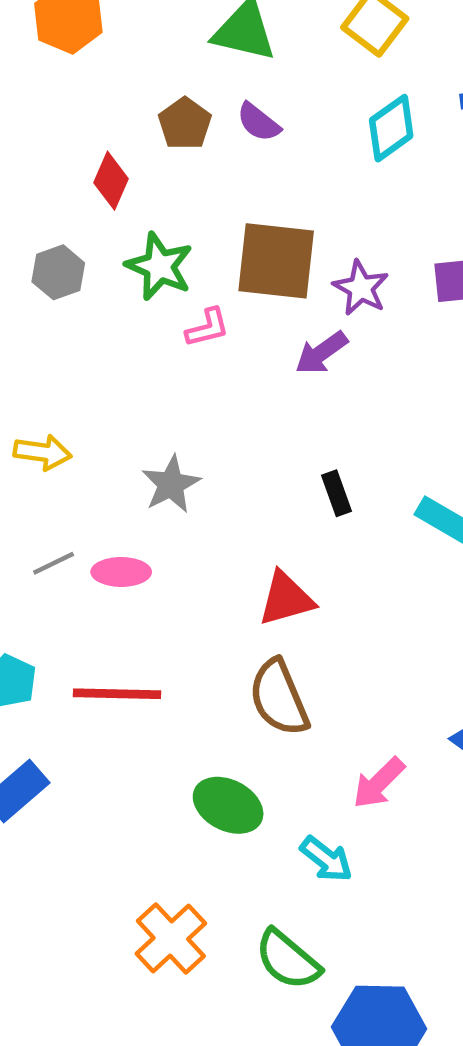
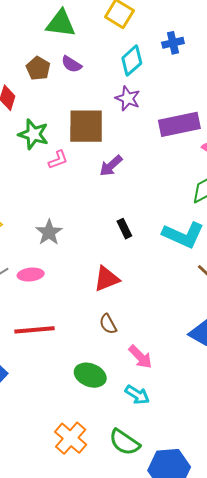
purple star: (361, 288) -> (128, 98), moved
brown semicircle: (279, 698) -> (108, 324), size x0.6
pink arrow: (379, 783) -> (140, 357), moved, turned -84

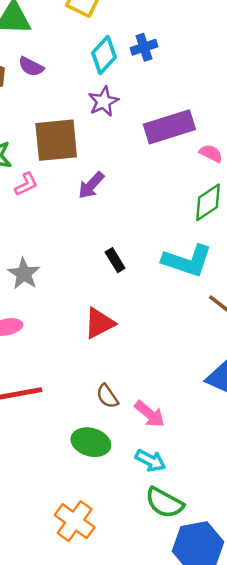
blue cross: (173, 43) -> (144, 47), moved
purple star: (128, 98) -> (104, 102), turned 30
brown semicircle: (108, 324) -> (107, 396), moved
green semicircle: (125, 442) -> (164, 503), moved

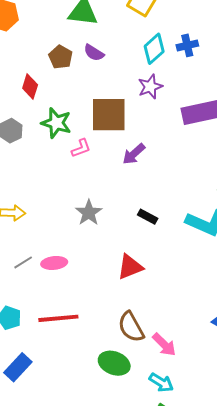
black rectangle: (115, 260) -> (148, 217), turned -36
gray star: (24, 274) -> (89, 213), moved
brown semicircle: (107, 396) -> (131, 327), size x1.5

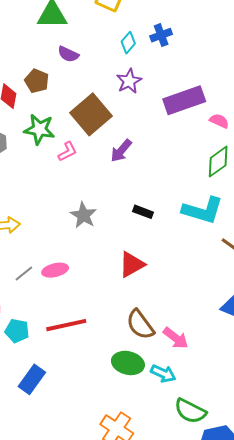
cyan diamond: (154, 49) -> (128, 43), size x0.7
brown pentagon: (61, 57) -> (37, 81), moved
brown square: (109, 115) -> (91, 114), turned -33
cyan arrow: (161, 383) -> (163, 374), moved

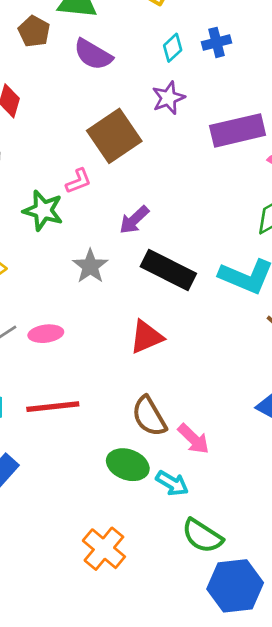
purple semicircle: (68, 54) -> (93, 54), size x1.4
brown pentagon: (37, 81) -> (34, 31), moved
green star: (39, 129) -> (43, 210), moved
purple arrow: (121, 151) -> (134, 220), moved
black rectangle: (143, 212) -> (168, 270), size x2.0

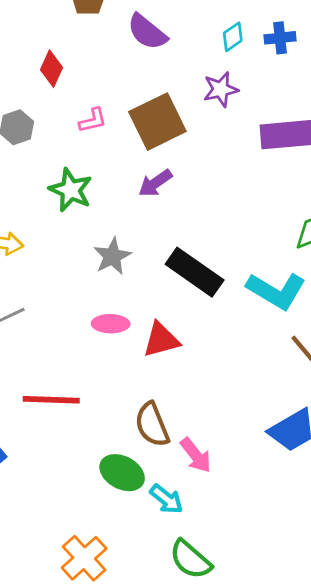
pink L-shape: (78, 181) -> (93, 120), moved
purple arrow: (134, 220) -> (155, 183), moved
pink ellipse: (46, 334) -> (111, 324), moved

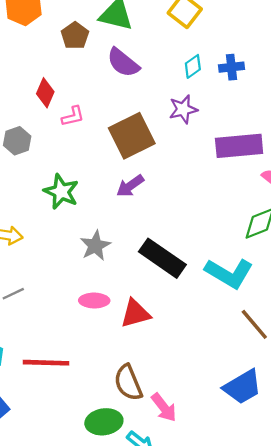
pink L-shape: (93, 120) -> (73, 116), moved
green ellipse: (122, 473) -> (104, 422), turned -36

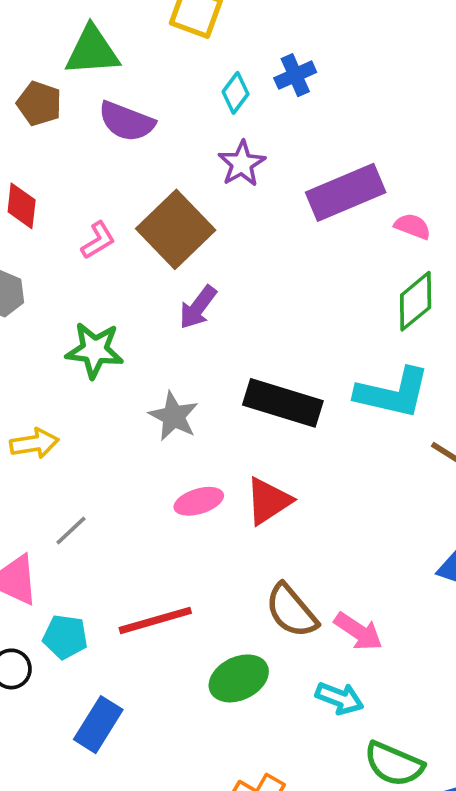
pink L-shape: (73, 116) -> (98, 240), moved
green ellipse: (104, 422) -> (239, 678), moved

